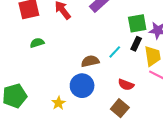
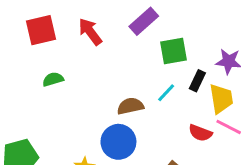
green square: (137, 23) -> (174, 51), moved
red semicircle: (126, 85) -> (200, 133), moved

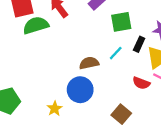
green semicircle: (53, 79) -> (36, 25), moved, size x1.6

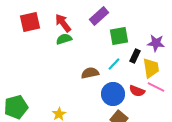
green semicircle: (36, 25) -> (64, 39), moved, size x0.7
blue circle: (80, 90) -> (113, 94), moved

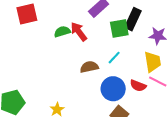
red arrow: (63, 23) -> (79, 32), moved
black rectangle: (135, 56) -> (133, 19), moved, size x1.5

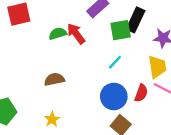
brown semicircle: (89, 67) -> (54, 79), moved
red semicircle: (138, 86) -> (141, 93), turned -91

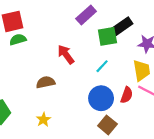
black rectangle: (136, 20) -> (121, 27), turned 30
green semicircle: (58, 34) -> (18, 40), moved
red arrow: (76, 34) -> (66, 54), moved

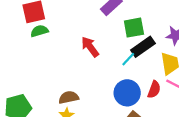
black rectangle: (121, 27) -> (143, 47), moved
brown semicircle: (46, 82) -> (69, 97), moved

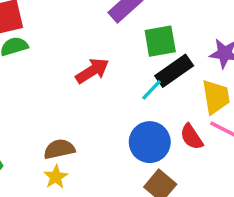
red arrow: (90, 47) -> (92, 71), turned 95
red semicircle: (154, 89) -> (191, 137), turned 126

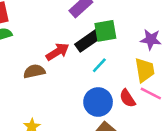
black rectangle: (174, 71) -> (88, 41), moved
brown semicircle: (59, 149) -> (34, 71), moved

